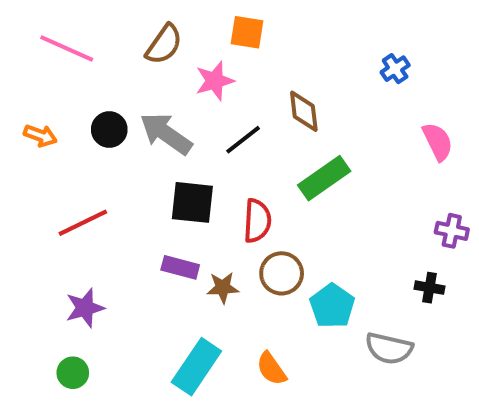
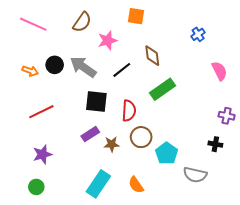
orange square: (247, 32) -> (136, 16), moved
orange arrow: (40, 136) -> (30, 71), moved
purple rectangle: (180, 267) -> (90, 134), turned -48

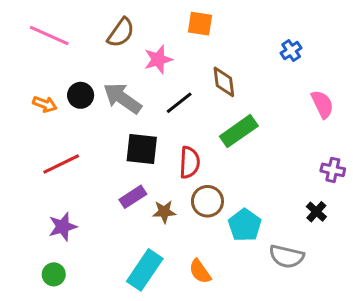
black cross: (215, 144) -> (316, 212), turned 32

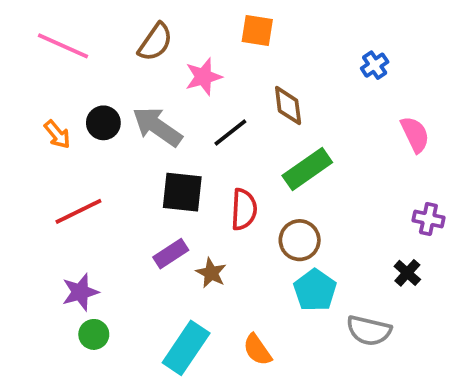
orange arrow: (45, 104) -> (57, 134), turned 30
brown circle: (207, 201) -> (300, 240), moved
brown star: (164, 212) -> (211, 273), turned 30
green circle: (54, 274) -> (94, 334), moved

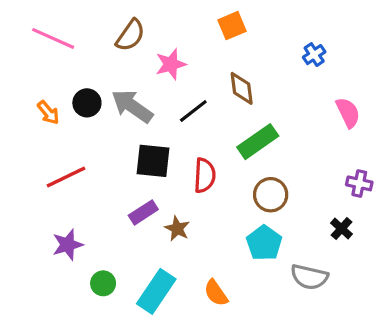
orange square: (257, 31) -> (232, 26), moved, turned -32
brown circle: (300, 240) -> (271, 195), moved
green circle: (94, 334) -> (103, 283), moved

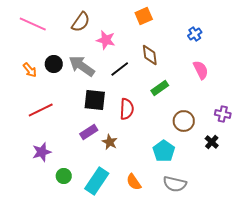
pink star: (171, 64) -> (106, 40), turned 30
pink semicircle: (348, 113) -> (201, 70), moved
green rectangle: (258, 142) -> (160, 88), size x0.7
brown circle: (271, 195) -> (184, 121), moved
gray semicircle: (309, 277) -> (175, 184), moved

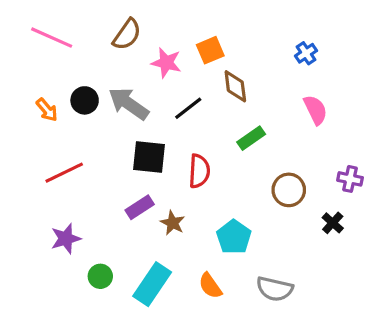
orange square: (144, 16) -> (210, 50), moved
cyan pentagon: (164, 151) -> (234, 237), moved

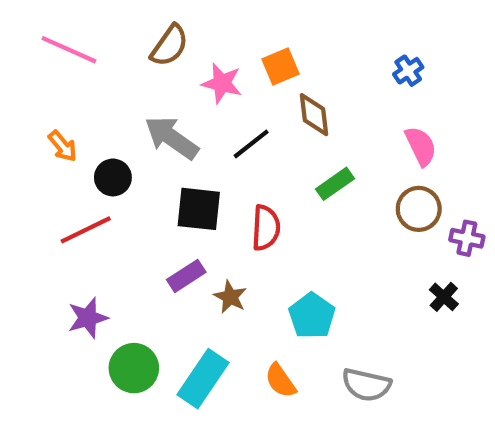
black circle: (85, 100) -> (113, 177), moved
brown circle: (289, 190) -> (419, 209), moved
green circle: (100, 276) -> (134, 368), size x1.5

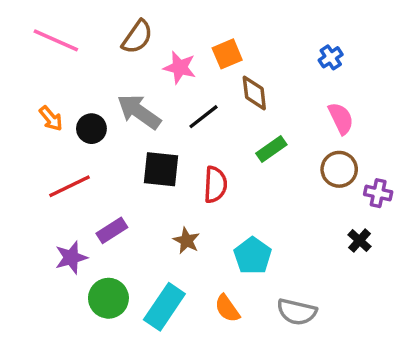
black circle: (113, 177) -> (91, 129), moved
purple rectangle: (186, 276) -> (112, 230), moved

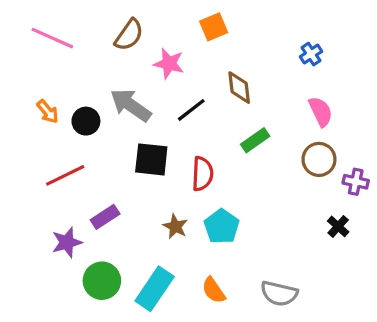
orange square: (227, 54) -> (214, 27), moved
cyan pentagon: (253, 256) -> (222, 226), moved

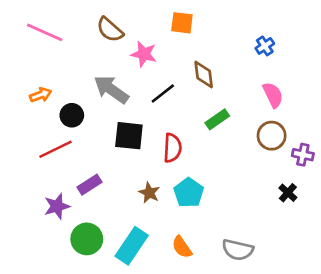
orange square: (214, 27) -> (182, 23), turned 30
brown semicircle: (129, 35) -> (110, 30), turned 96
orange arrow: (48, 112) -> (41, 95), turned -70
black circle: (86, 121) -> (72, 115), moved

